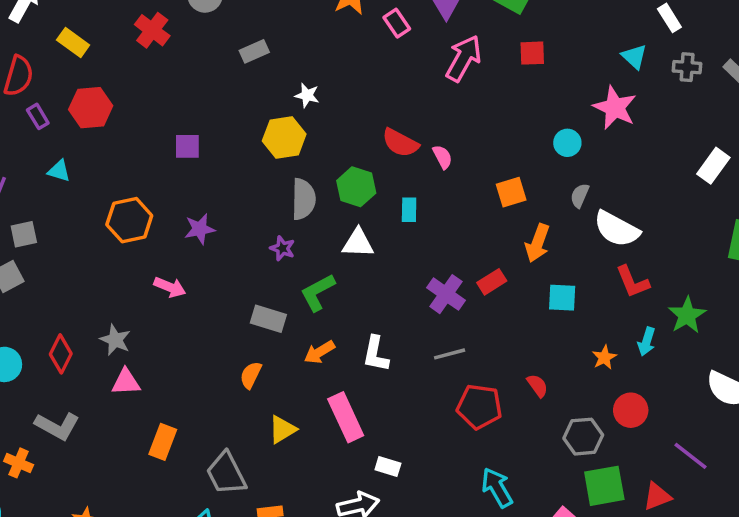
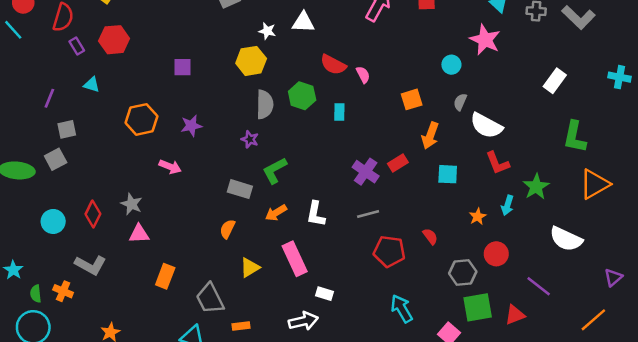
white triangle: (358, 243) -> (303, 22), moved

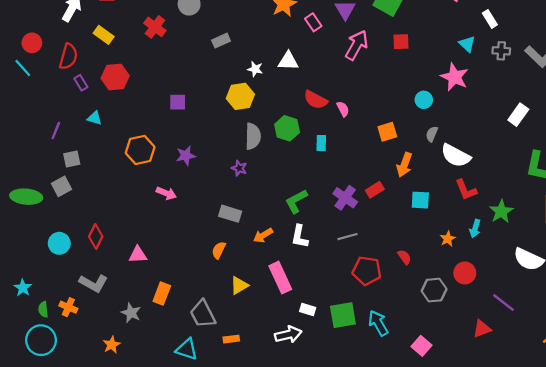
green L-shape: (275, 170) -> (296, 201), moved
gray star: (132, 204) -> (131, 313), moved
green square: (478, 307) -> (343, 315), moved

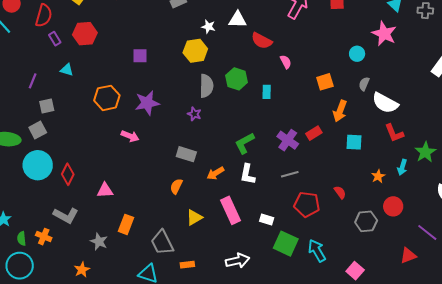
red semicircle: (316, 100) -> (262, 41), moved
purple star: (186, 156) -> (147, 103), size x1.4
cyan circle: (59, 243) -> (38, 165), moved, size x1.5
white rectangle: (308, 309) -> (267, 219), moved
green square: (343, 315) -> (286, 244), turned 35

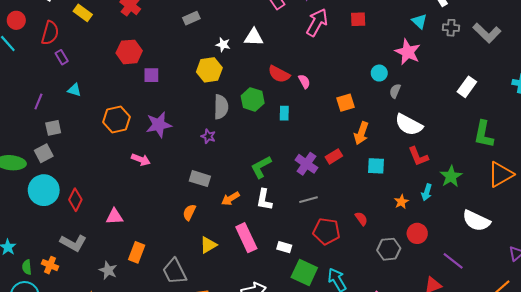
red hexagon: (85, 34) -> (129, 52), moved
red semicircle: (262, 41) -> (279, 74), moved
gray semicircle: (364, 84) -> (395, 91), moved

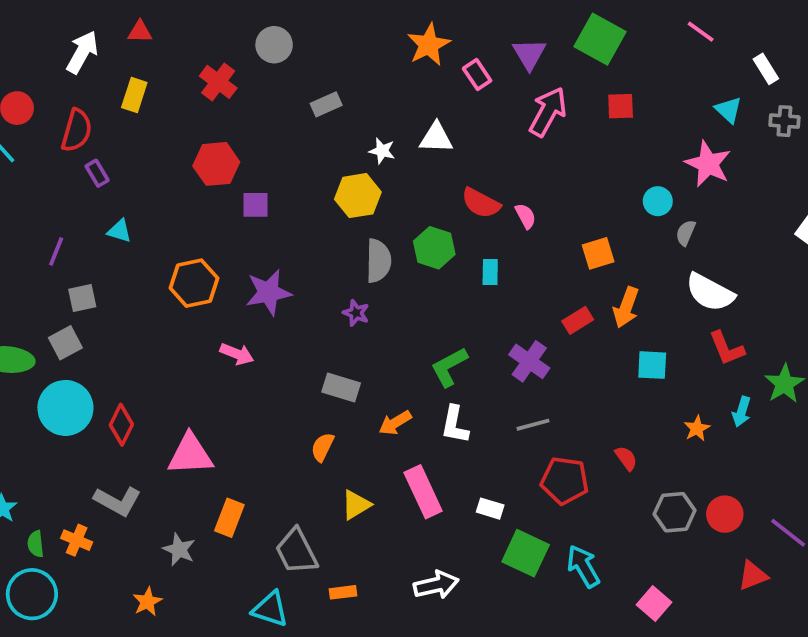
yellow rectangle: (83, 13) -> (134, 95), turned 72
red rectangle: (334, 156) -> (578, 320), moved
pink triangle: (114, 217) -> (190, 454), size x1.5
red circle: (417, 233) -> (725, 514), moved

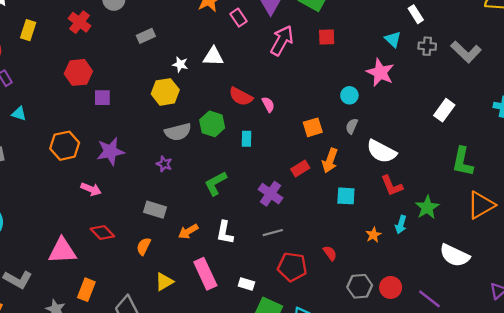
gray semicircle: (686, 233) -> (352, 126), moved
gray semicircle: (378, 261) -> (178, 132), turned 75
green L-shape: (449, 367) -> (216, 183), moved
red diamond: (121, 425) -> (102, 233), moved, turned -70

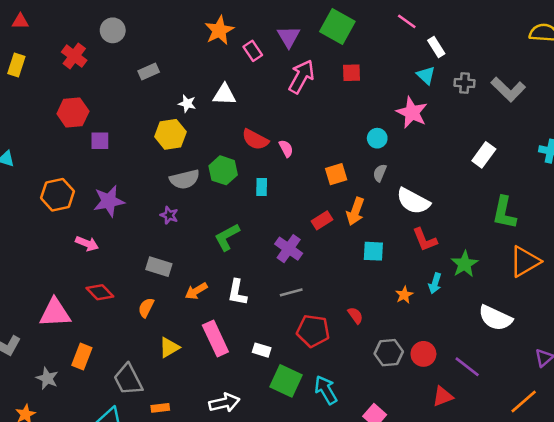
white rectangle: (416, 14) -> (436, 47), moved

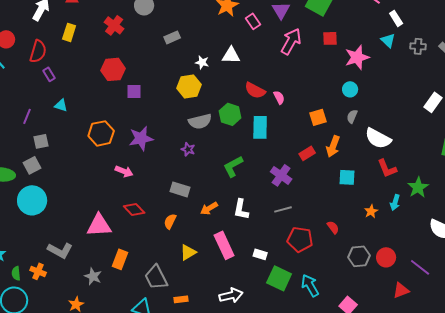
pink star: (412, 113) -> (357, 57), moved, turned 30
cyan rectangle: (262, 187) -> (260, 127), size x1.6

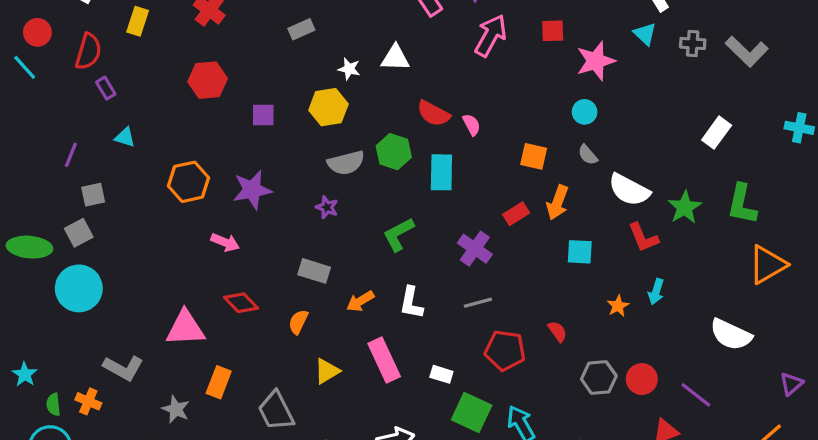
purple square: (134, 91) -> (263, 115), moved
gray semicircle: (352, 116) -> (588, 155), turned -64
orange square: (318, 117) -> (534, 156), turned 30
green star: (418, 187) -> (685, 207), moved

